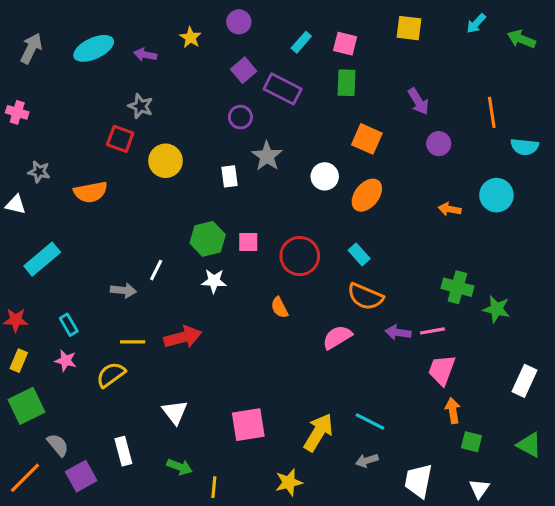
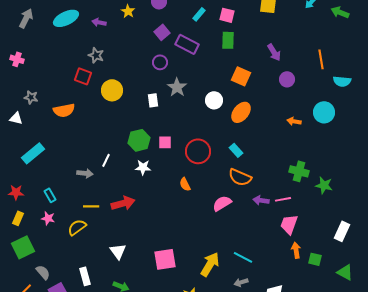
green square: (471, 442) -> (315, 259), moved

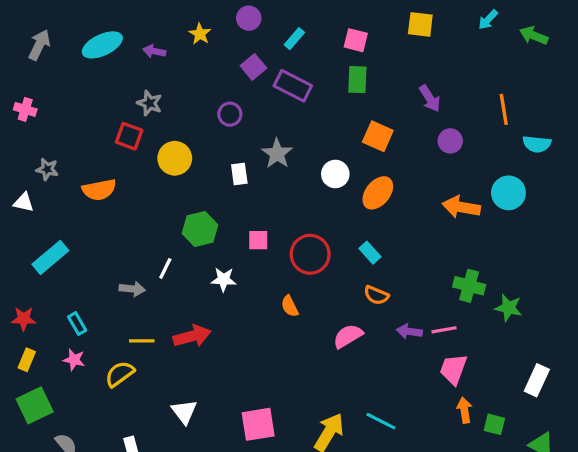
cyan rectangle: (199, 14) -> (294, 39), moved
purple circle: (160, 62) -> (230, 114), moved
orange arrow: (294, 121) -> (461, 207), size x1.6
green hexagon: (139, 140) -> (200, 229), moved
orange semicircle: (240, 177) -> (376, 295), size x0.7

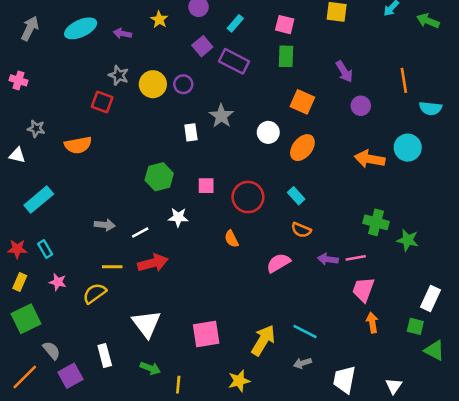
yellow circle: (175, 158) -> (153, 84), moved
white line: (165, 268) -> (140, 233), moved, turned 36
cyan rectangle: (77, 324) -> (45, 249), moved
white triangle: (184, 412) -> (147, 324), size x1.4
green square: (494, 424) -> (415, 326), moved

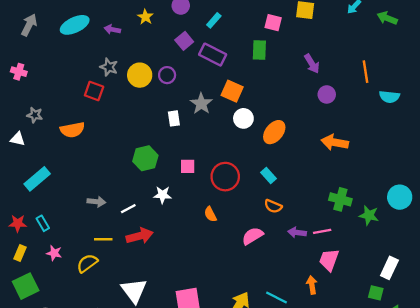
pink square: (285, 25) -> (273, 23), moved
orange square: (302, 102) -> (232, 91), moved
cyan circle: (408, 148) -> (400, 197), moved
orange arrow: (372, 323) -> (312, 285), moved

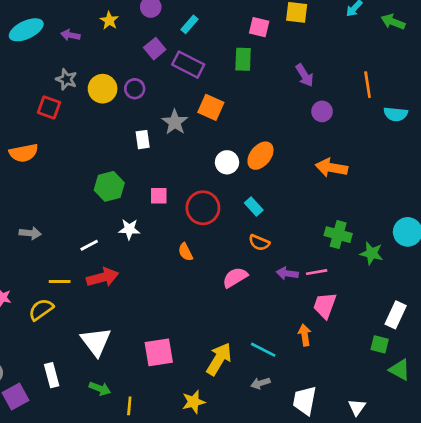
white circle: (243, 118) -> (227, 162), moved
gray arrow: (96, 202) -> (30, 233), moved

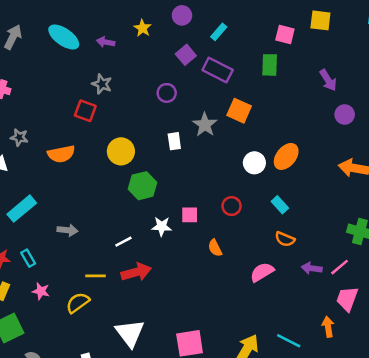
cyan ellipse: (26, 30) -> (64, 37), turned 60
yellow circle: (103, 89) -> (121, 151), moved
pink square: (159, 196) -> (190, 215), moved
red circle: (203, 208) -> (232, 206), size x0.6
pink line: (317, 272) -> (340, 267), turned -30

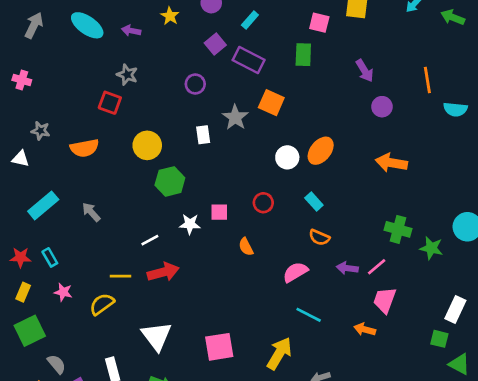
gray arrow: (68, 230) -> (91, 212), moved, turned -138
orange arrow: (328, 327) -> (365, 329), turned -66
cyan line: (289, 341) -> (309, 315), moved

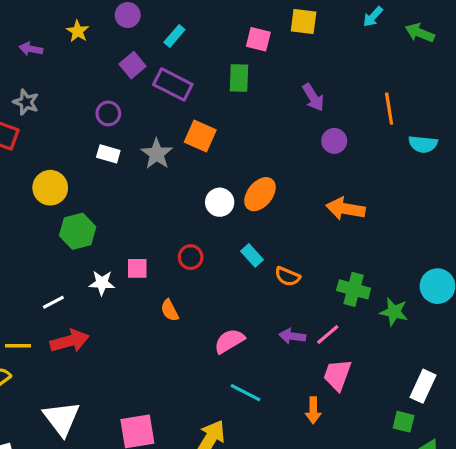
white rectangle: (203, 135) -> (108, 154), moved, turned -66
orange semicircle: (319, 237) -> (287, 276), moved
orange arrow: (365, 329) -> (313, 410), turned -105

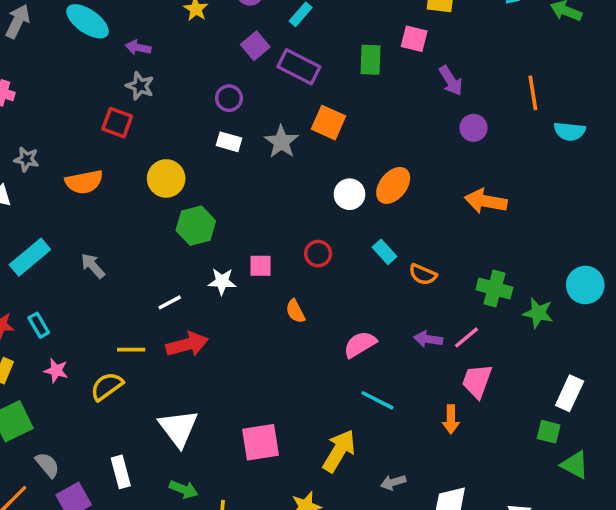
pink square: (258, 39) -> (414, 39), moved
purple arrow: (31, 49) -> (138, 47), moved

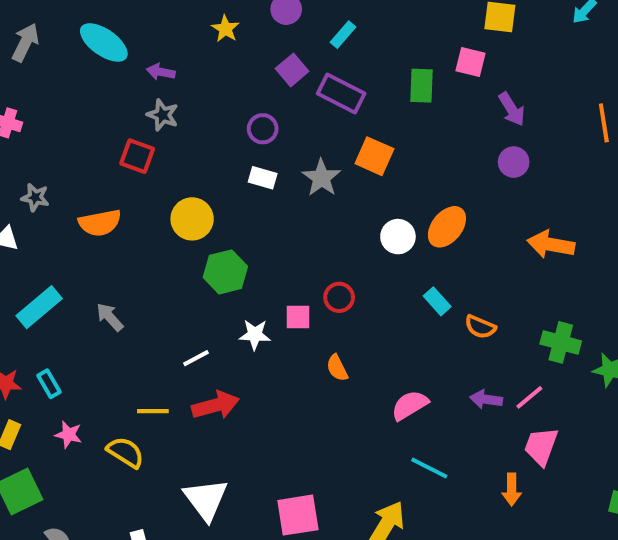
purple circle: (473, 128) -> (514, 162), moved
red circle: (318, 254) -> (339, 297), moved
yellow semicircle: (107, 386) -> (125, 452), turned 68

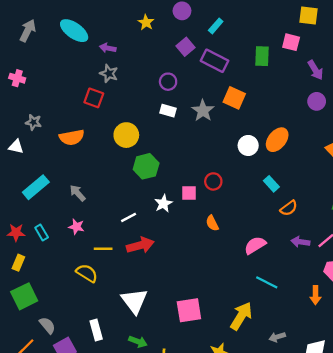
orange semicircle: (480, 327) -> (289, 208), moved, turned -60
white star: (255, 335) -> (163, 203), turned -30
pink star: (69, 435) -> (76, 227), moved

